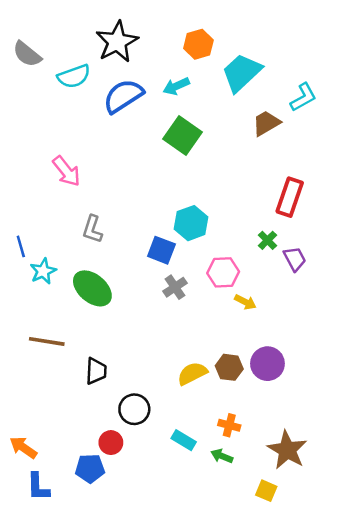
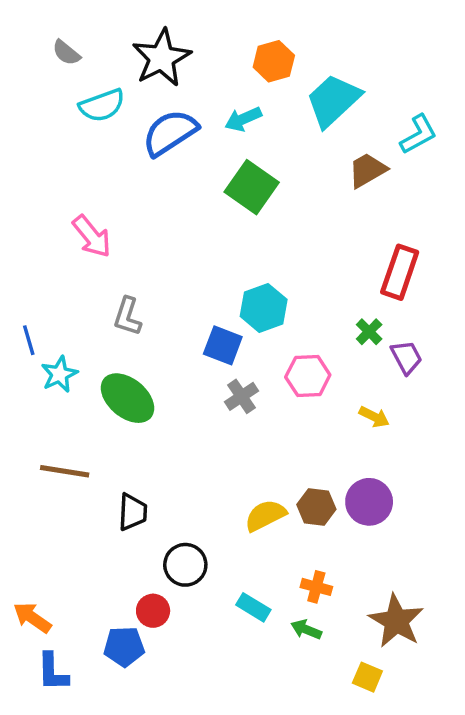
gray semicircle: (27, 54) -> (66, 53), moved, size x0.7
yellow arrow: (245, 302) -> (374, 417), moved

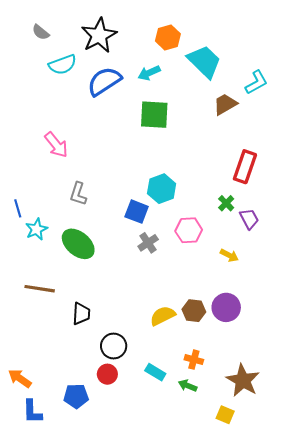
cyan trapezoid: (333, 100) -> (204, 61), turned 87
green square: (252, 187) -> (154, 115), turned -32
red circle: (153, 611) -> (107, 374), moved

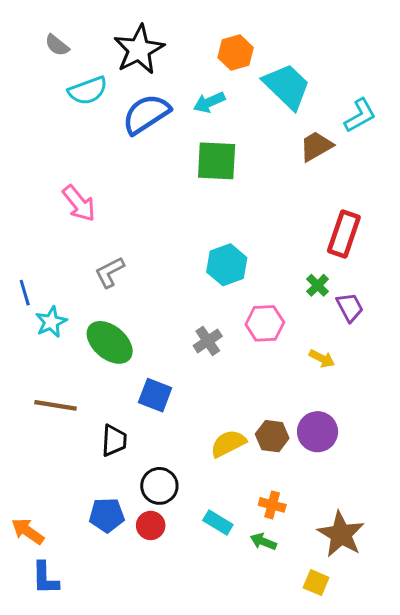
gray L-shape: (78, 194) -> (110, 272), turned 45
blue square: (137, 212) -> (155, 395), moved
blue pentagon: (76, 396) -> (107, 515), moved

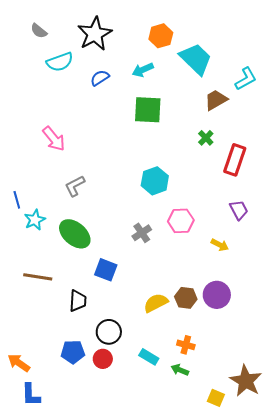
blue semicircle: (146, 114) -> (100, 78), size x0.6
green cross: (318, 285) -> (206, 138), moved
brown star: (341, 534) -> (246, 381), moved

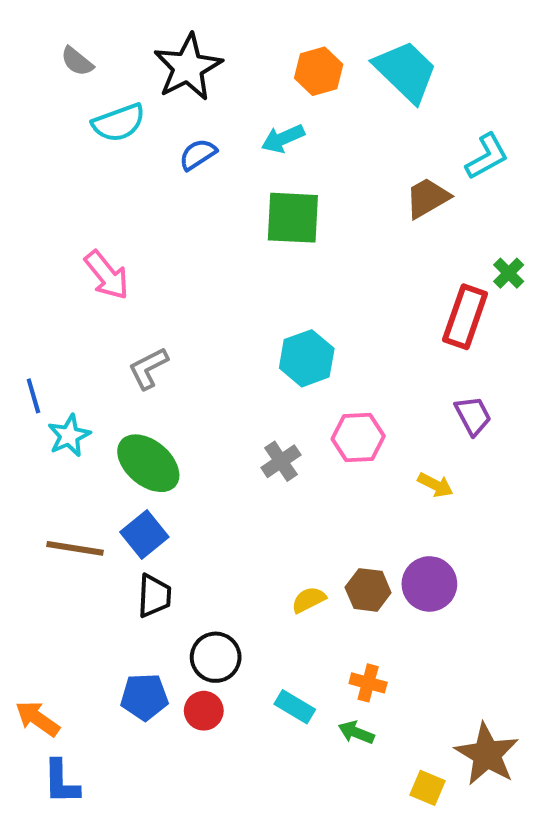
cyan trapezoid: (196, 59) -> (406, 71), moved
green cross: (206, 138) -> (509, 273), moved
blue square: (106, 270) -> (144, 534), moved, turned 30
yellow semicircle: (156, 303) -> (309, 600), size x0.7

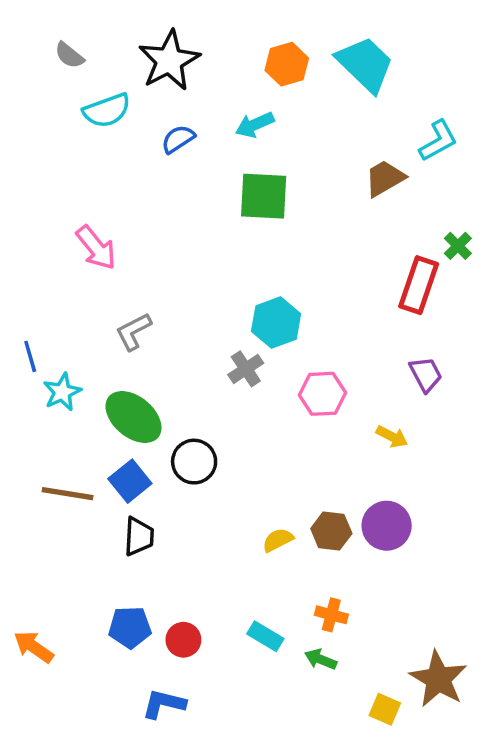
gray cross: (281, 461) -> (246, 369), moved
black circle: (216, 657) -> (194, 462), moved
blue L-shape: (61, 782) -> (164, 704), moved, turned 105

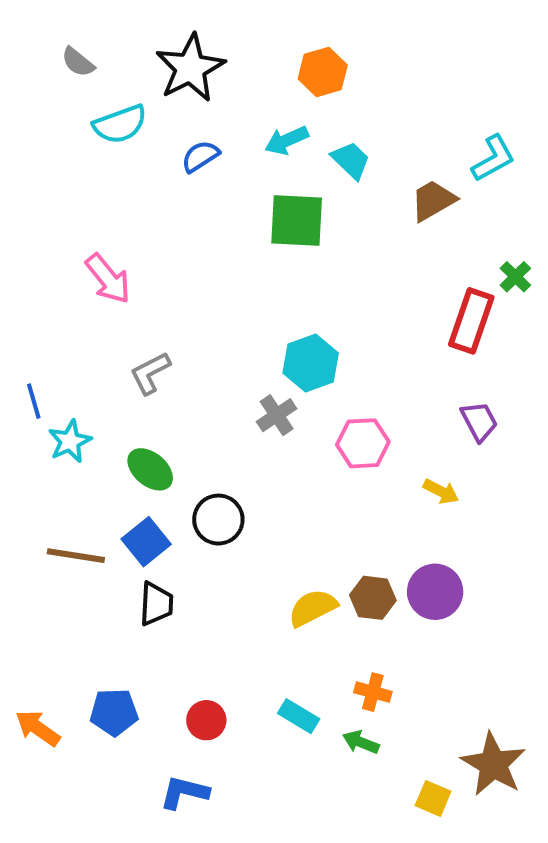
cyan trapezoid: (365, 64) -> (351, 160), moved, size x0.6
green ellipse: (134, 417) -> (150, 469), size x0.7
yellow semicircle: (278, 540) -> (313, 608), size x1.4
blue pentagon: (130, 627) -> (114, 712), moved

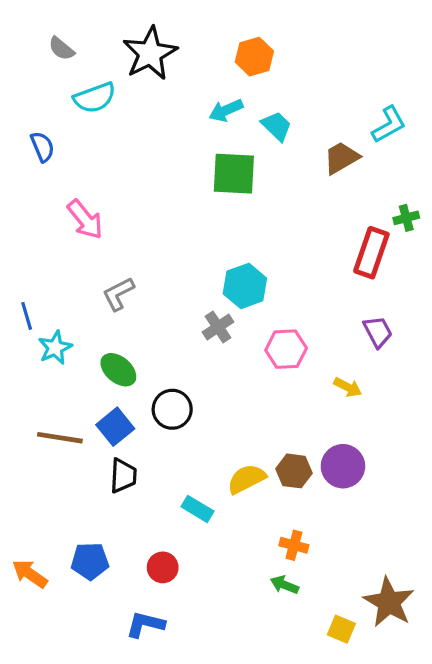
blue semicircle: (200, 156) -> (42, 147), moved, turned 100
green cross: (515, 277) -> (406, 218), turned 30
cyan rectangle: (299, 716) -> (197, 509), moved

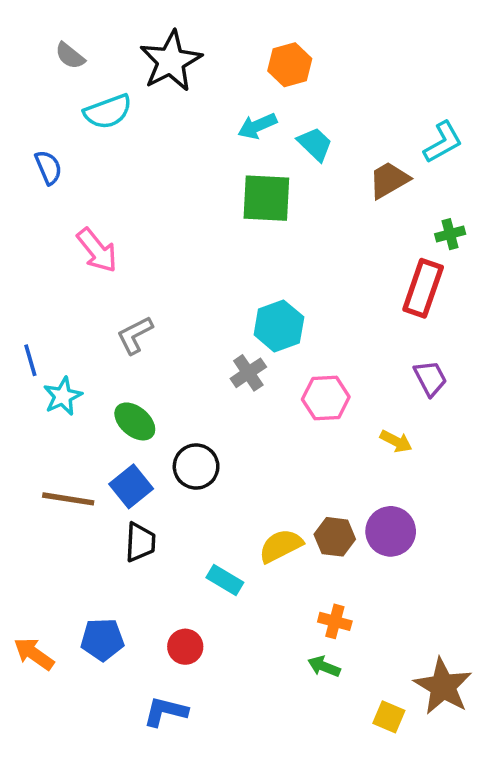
green cross: (406, 218) -> (450, 234), moved

